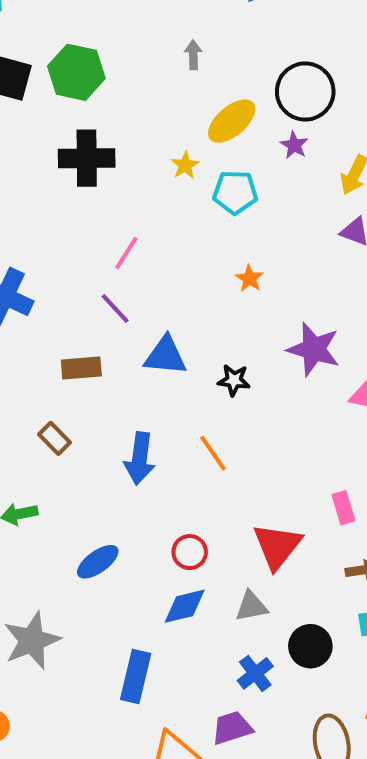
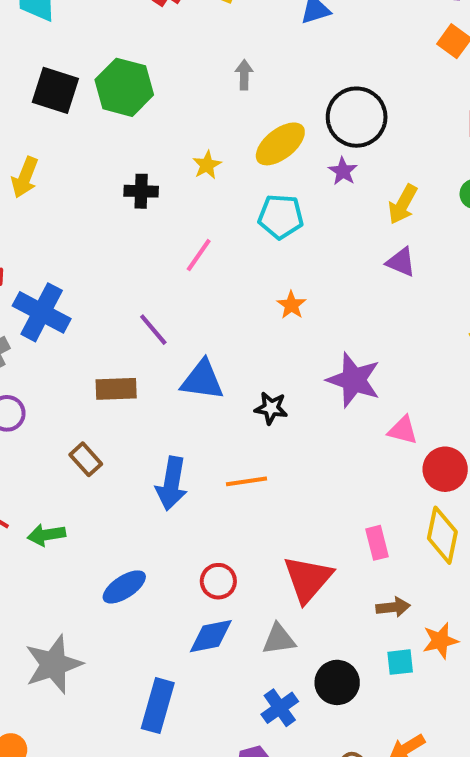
black cross: (87, 158) -> (141, 191), moved, size x0.6
yellow star: (185, 165) -> (207, 165), moved
pink line: (126, 253) -> (199, 255), moved
orange line: (213, 453) -> (247, 481), turned -66

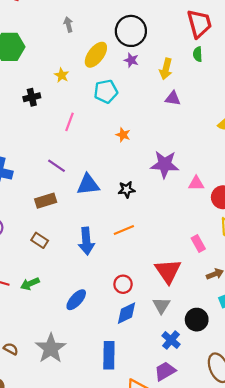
gray triangle: (279, 639) -> (161, 306), turned -36

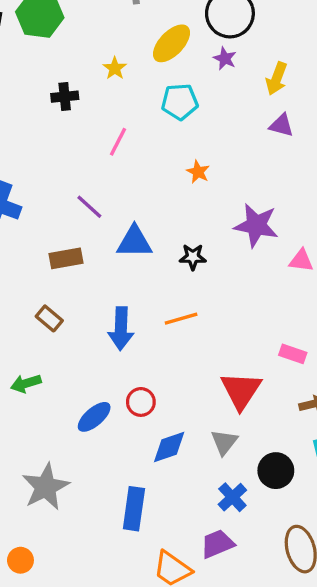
pink rectangle: (198, 244) -> (293, 354), turned -49
red circle: (123, 284) -> (141, 402), moved

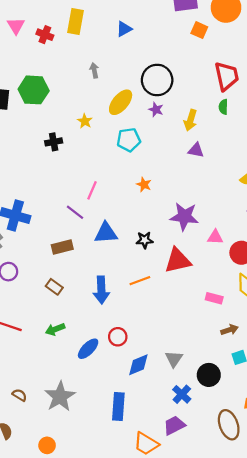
pink line: (118, 142) -> (92, 190), moved
green arrow: (26, 383) -> (55, 329), moved
red triangle: (241, 390) -> (178, 261), moved, turned 48

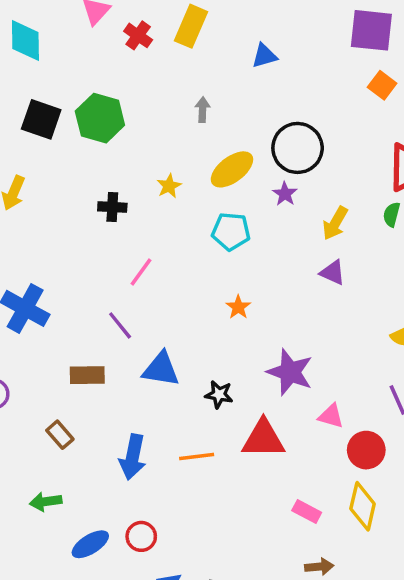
pink line: (92, 190) -> (141, 272), moved

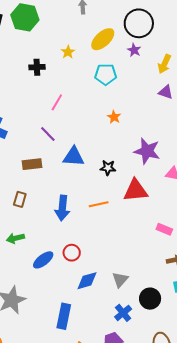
brown rectangle: (60, 435) -> (20, 199), turned 63

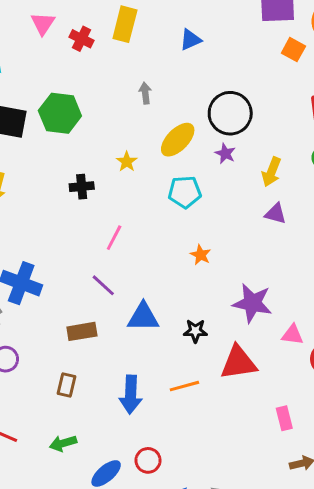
pink rectangle: (164, 229) -> (284, 418), turned 56

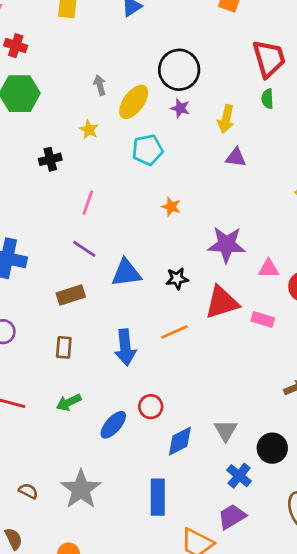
red cross: (81, 39) -> (16, 46), moved
gray arrow: (145, 93) -> (100, 85), moved
pink rectangle: (284, 418) -> (263, 319), moved, turned -50

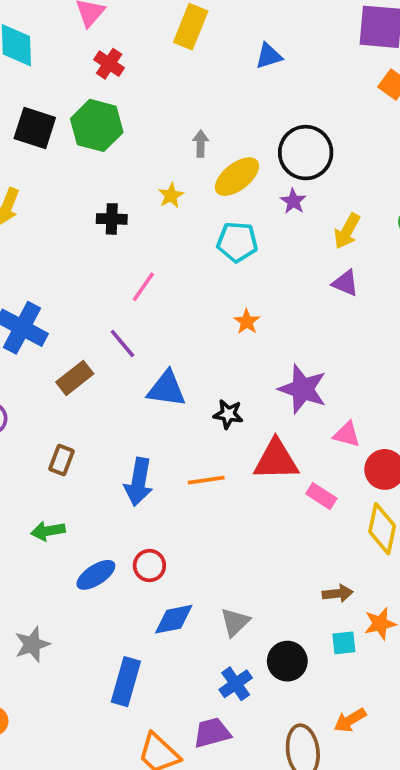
brown rectangle: (71, 295) -> (75, 378), moved, turned -36
gray star: (81, 489) -> (32, 644), size x0.7

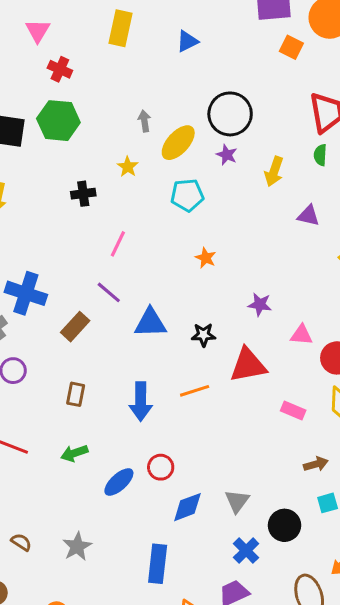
purple triangle: (345, 283) -> (308, 216), moved
purple star: (303, 389) -> (260, 304), size x0.6
pink rectangle: (321, 496) -> (293, 411), moved

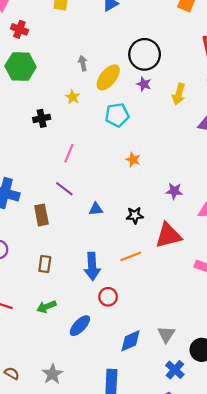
blue triangle: (150, 323) -> (96, 209), size x0.6
brown rectangle: (75, 327) -> (41, 215), turned -50
red circle: (161, 467) -> (108, 297), moved

